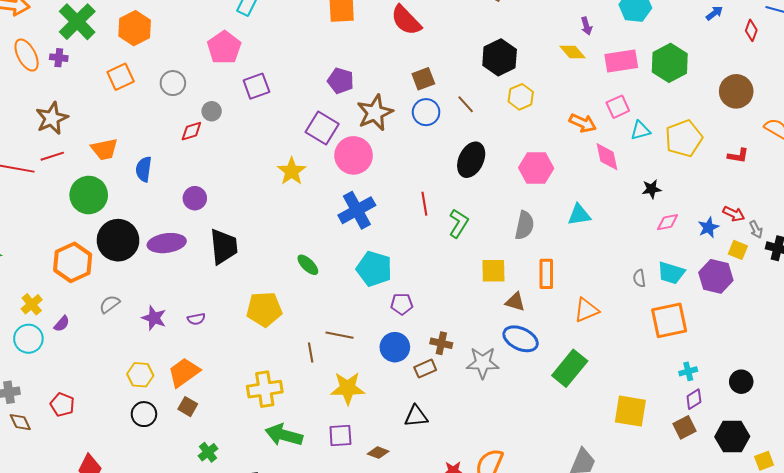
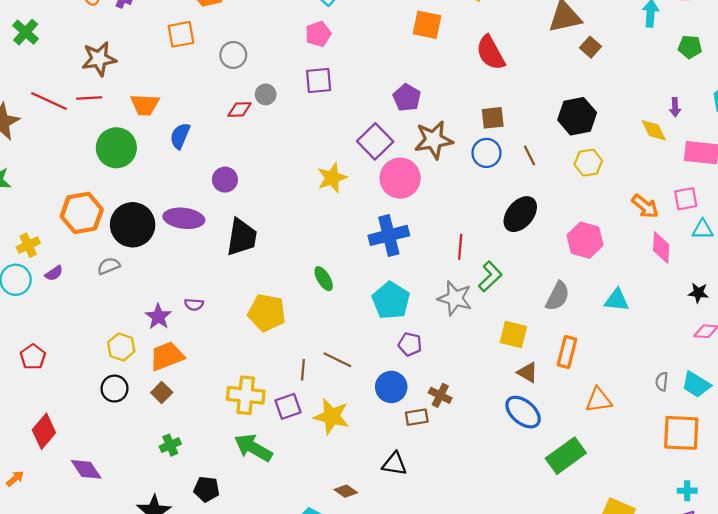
pink pentagon: (224, 48) -> (318, 34), moved, size x0.7
black circle: (118, 240) -> (133, 225), moved
purple star: (154, 318) -> (158, 317), moved
gray star: (483, 363) -> (455, 298), moved
purple square: (340, 436) -> (288, 406), moved, turned -30

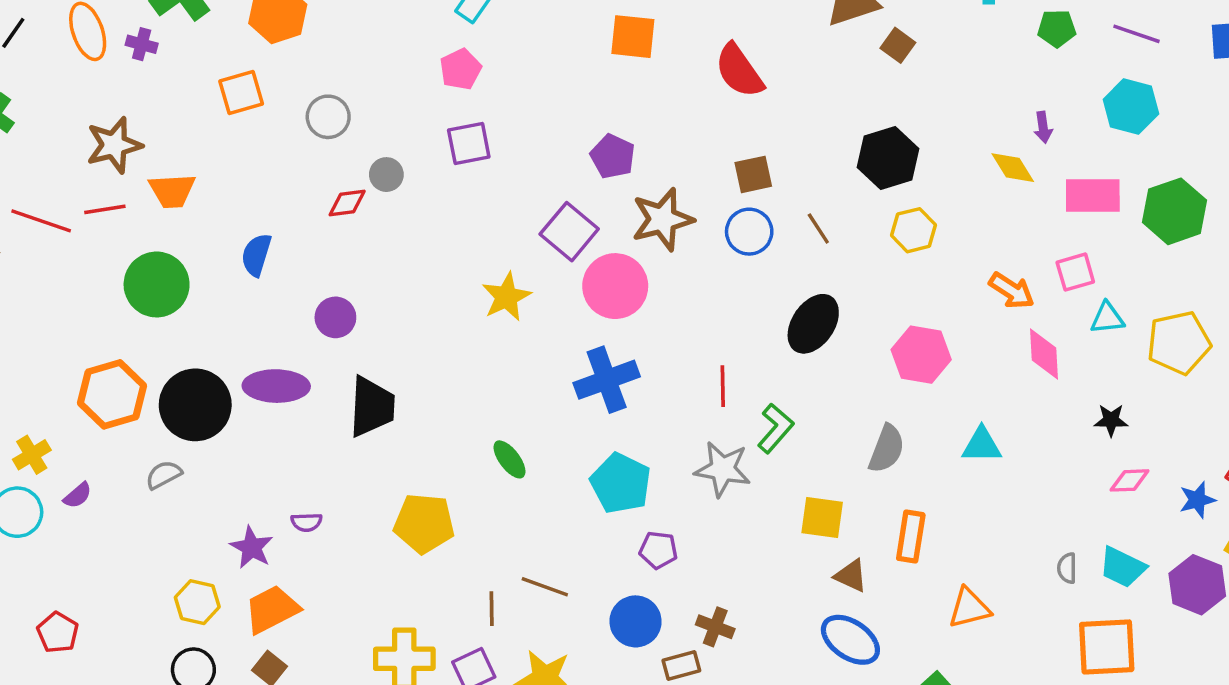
orange trapezoid: (145, 105) -> (172, 191), moved

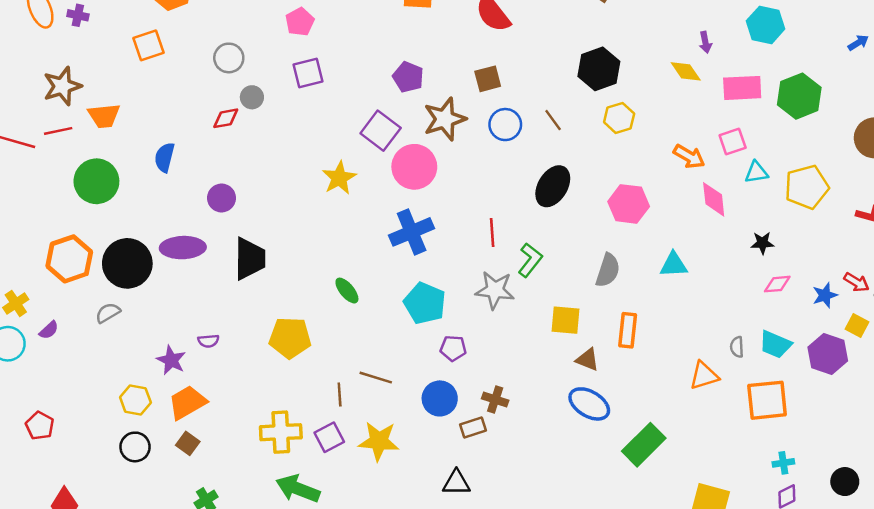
gray circle: (328, 117) -> (229, 58), moved
brown square: (753, 174) -> (488, 79), moved
orange triangle: (969, 608) -> (704, 376), moved

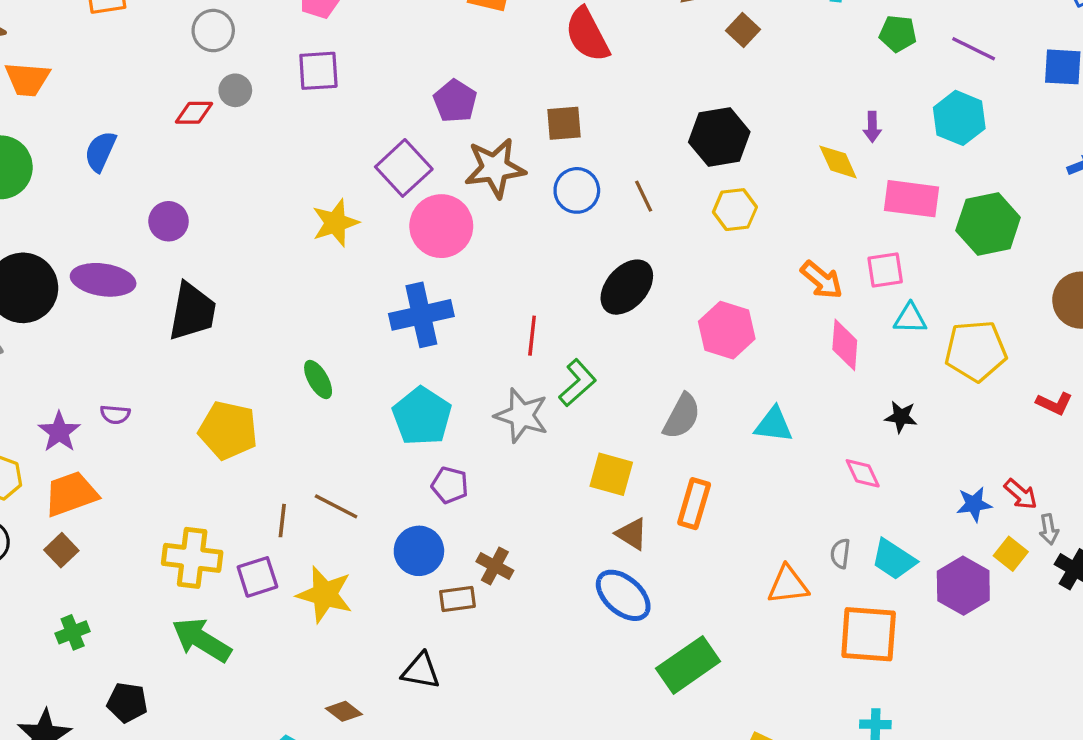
pink diamond: (777, 284) -> (863, 473), moved, turned 60

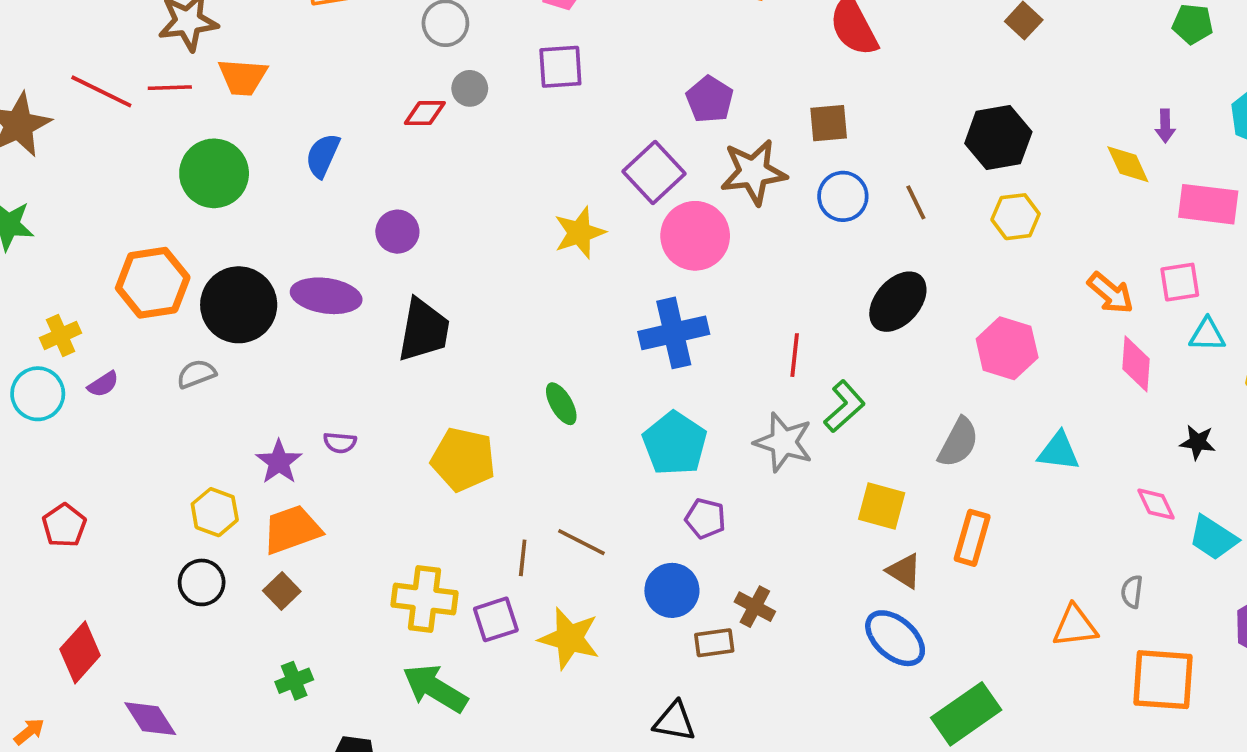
cyan trapezoid: (894, 559) -> (1213, 538), moved

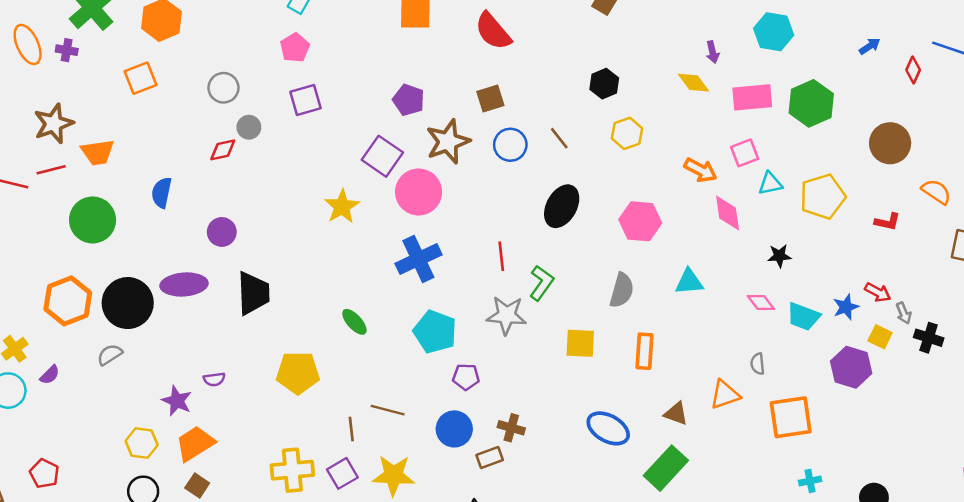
black hexagon: (998, 138) -> (604, 84), size x0.7
brown triangle: (904, 571) -> (676, 414), moved

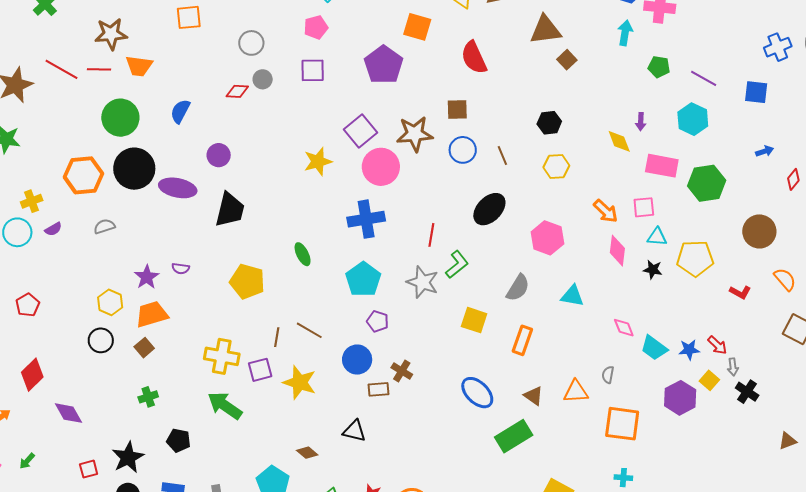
purple pentagon: (409, 100) -> (384, 65), moved, size x1.5
black star: (779, 256) -> (653, 270), moved
black circle: (128, 303) -> (134, 169), moved

